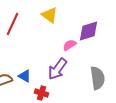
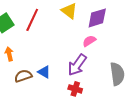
purple diamond: (88, 31) -> (97, 18), moved
red cross: (42, 93) -> (75, 89), moved

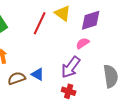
red line: (32, 20) -> (40, 23), moved

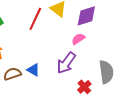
red cross: (69, 91) -> (84, 87), moved, turned 32

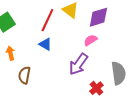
blue triangle: (33, 70) -> (45, 44), moved
brown semicircle: (12, 74) -> (24, 75), turned -60

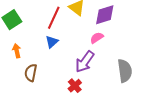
blue triangle: (45, 44) -> (52, 42), turned 48
red cross: (96, 88) -> (75, 86), moved

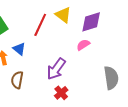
blue triangle: (52, 42) -> (19, 49), moved, turned -40
purple arrow: (85, 62) -> (56, 69), moved

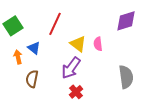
yellow triangle: (63, 15) -> (78, 44), moved
purple diamond: (91, 22) -> (126, 21), moved
pink semicircle: (83, 45) -> (98, 44), turned -64

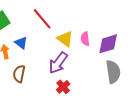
purple diamond: (126, 21) -> (108, 44), moved
red line: (55, 24) -> (42, 19), turned -65

